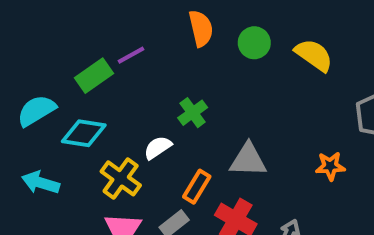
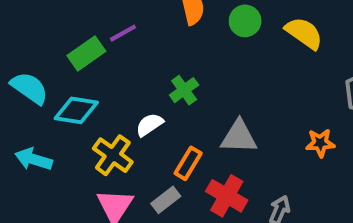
cyan semicircle: (36, 111) -> (29, 88), turned 66

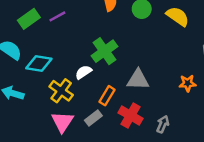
purple line: (123, 33) -> (57, 16), moved
green rectangle: (86, 53) -> (29, 19), moved
green cross: (184, 90) -> (105, 51), size x1.5

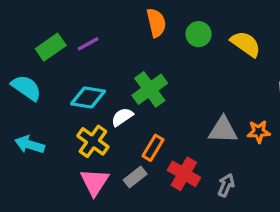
cyan diamond: (39, 64) -> (88, 97), moved
gray triangle: (138, 80) -> (223, 130), moved

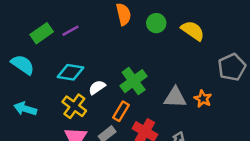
green cross: (150, 89) -> (134, 81), moved
orange star: (259, 132) -> (203, 99), turned 30

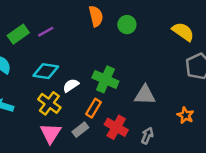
yellow semicircle: (193, 31) -> (183, 32), moved
green cross: (134, 81) -> (105, 79), turned -30
orange star: (203, 99) -> (185, 115), moved

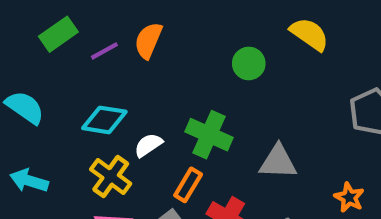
orange semicircle: (96, 16) -> (148, 40), moved, turned -144
green circle: (127, 25) -> (249, 63), moved
yellow semicircle: (183, 32) -> (309, 34), moved
green rectangle: (18, 34) -> (58, 34), moved

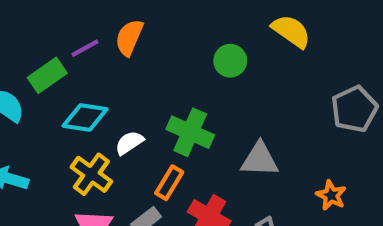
green rectangle: (58, 34) -> (47, 75), moved

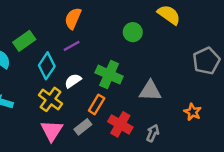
purple line: (85, 48) -> (72, 46), moved
cyan diamond: (85, 117) -> (47, 66), turned -65

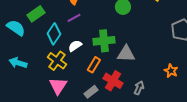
green cross: (109, 75) -> (104, 41), turned -30
gray triangle: (150, 91) -> (126, 54), moved
gray rectangle: (83, 127) -> (91, 92), moved

